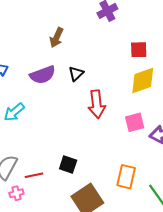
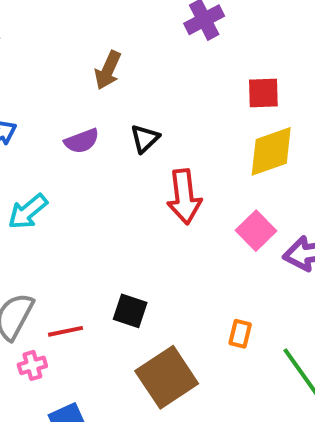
purple semicircle: (43, 75) -> (82, 141), size x0.7
pink square: (135, 122) -> (256, 231), turned -30
orange rectangle: (126, 177) -> (240, 334), size x0.6

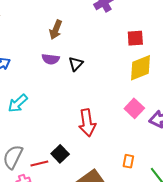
purple semicircle: (82, 141) -> (51, 59), moved, turned 30
red arrow: (184, 197) -> (87, 123), moved
black square: (130, 311) -> (60, 154), moved, turned 30

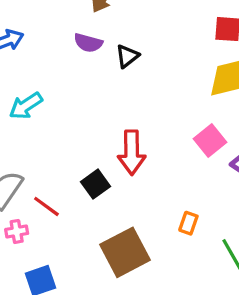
black square: (60, 154) -> (96, 184), moved
red line: (39, 164) -> (46, 206), turned 42

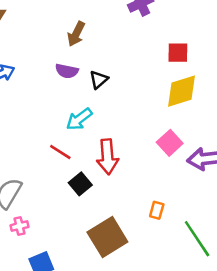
cyan arrow: (26, 106) -> (79, 119), moved
red line: (46, 206) -> (60, 152), moved

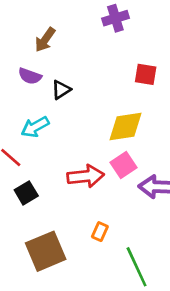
yellow diamond: (182, 91) -> (126, 127), moved
red arrow: (107, 157) -> (86, 176), moved, turned -100

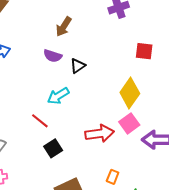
yellow diamond: (126, 127) -> (130, 93), turned -44

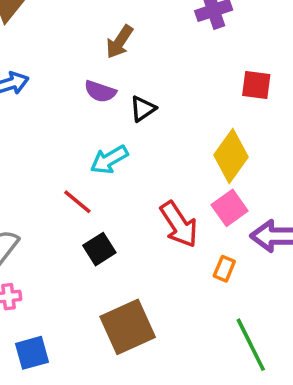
red arrow: (100, 133) -> (179, 224), turned 64
orange rectangle: (113, 177) -> (224, 269), moved

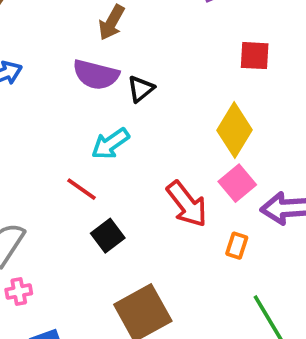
purple semicircle: (100, 91) -> (96, 75), size x1.4

